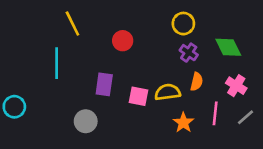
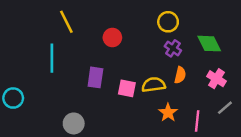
pink line: (215, 113) -> (197, 121), moved
gray circle: (86, 121) -> (74, 123), moved

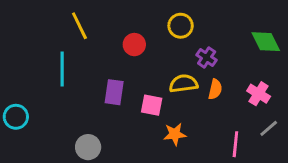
yellow circle: (168, 22) -> (181, 26), moved
green diamond: (209, 44) -> (266, 42), moved
yellow semicircle: (154, 85) -> (183, 84), moved
orange star: (168, 113) -> (175, 134), moved, turned 30

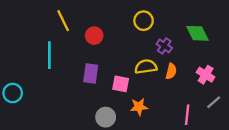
green diamond: (266, 42) -> (198, 33), moved
red circle: (134, 45) -> (94, 36), moved
gray circle: (88, 147) -> (106, 117), moved

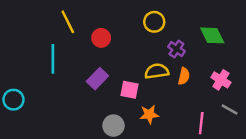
purple rectangle: (91, 73) -> (97, 79), turned 36
gray line: (214, 102) -> (230, 110), turned 70

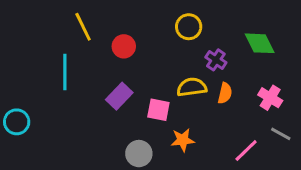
pink line: (201, 123) -> (246, 151), turned 40

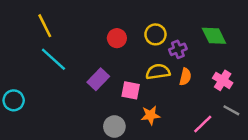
yellow line: (83, 27) -> (45, 26), moved
yellow circle: (189, 27) -> (155, 34), moved
red circle: (124, 46) -> (117, 38), moved
purple cross: (216, 60) -> (178, 49), turned 35
cyan line: (65, 72) -> (53, 59), turned -48

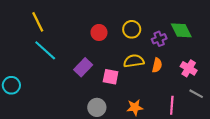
purple cross: (178, 49) -> (159, 39), moved
orange star: (150, 115) -> (135, 107), moved
pink line: (203, 124) -> (172, 105), turned -42

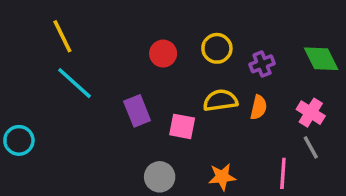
green diamond: (181, 30) -> (321, 59), moved
purple rectangle: (83, 67) -> (137, 111), turned -66
gray line: (196, 94) -> (311, 147), moved, turned 32

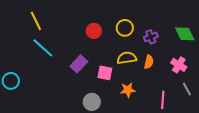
purple rectangle: (137, 111) -> (79, 64), turned 66
gray line: (311, 147) -> (187, 89), moved
orange star: (222, 177) -> (128, 90), moved

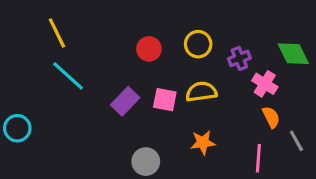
orange semicircle: (149, 62) -> (271, 117), moved, turned -40
pink cross: (179, 65) -> (265, 84), moved
pink square: (105, 73) -> (165, 100), moved

